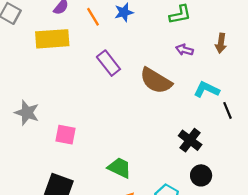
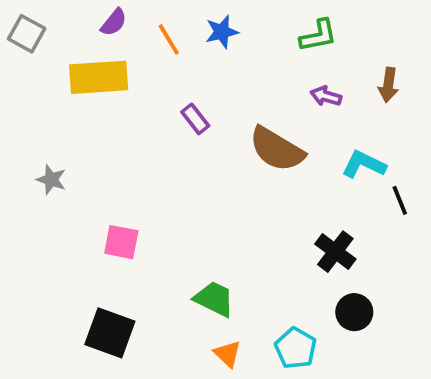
purple rectangle: (108, 63) -> (195, 119), size x0.7
gray star: (27, 113) -> (51, 180), moved, size x0.7

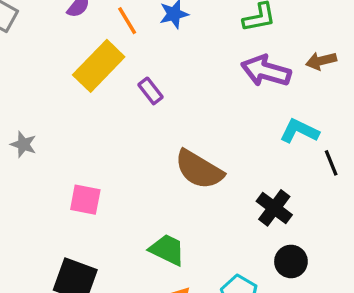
yellow rectangle: (99, 77) -> (99, 66), moved, turned -42
brown arrow: (388, 85) -> (321, 61), turned 68
purple arrow: (326, 96) -> (266, 71), size x1.8
brown semicircle: (277, 149) -> (199, 170), moved

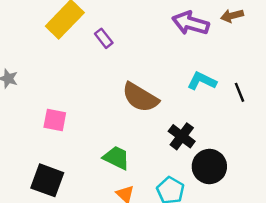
cyan L-shape: (299, 131) -> (202, 81), moved
black cross: (274, 208) -> (182, 136), moved
black circle: (291, 261) -> (209, 166), size x1.4

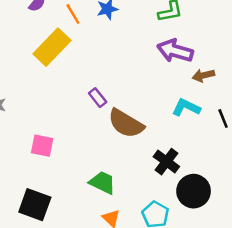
brown arrow: (232, 16) -> (203, 75), moved
purple rectangle: (104, 38) -> (98, 98), moved

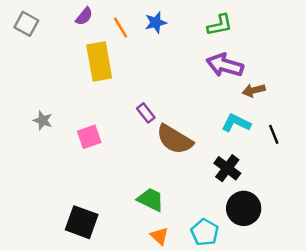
yellow rectangle: (52, 47) -> (99, 61), turned -54
pink square: (42, 146) -> (89, 137), moved, turned -30
black cross: (166, 162) -> (227, 168), moved

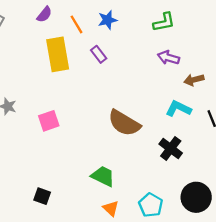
purple arrow: (225, 65) -> (168, 58), size x0.7
purple rectangle: (146, 113) -> (99, 54), moved
black circle: (244, 208) -> (196, 197), moved
black square: (82, 222) -> (42, 196), size x0.6

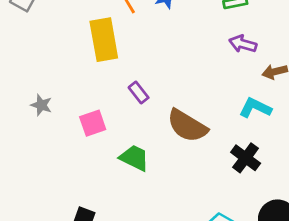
purple rectangle: (99, 54) -> (139, 93), moved
green trapezoid: (103, 176) -> (134, 158), moved

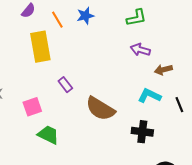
green trapezoid: (134, 158) -> (48, 135), moved
black cross: (246, 158) -> (142, 132), turned -30

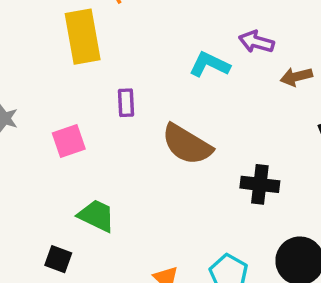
purple rectangle: (65, 85) -> (126, 103), turned 35
cyan L-shape: (149, 96) -> (209, 64), moved
green trapezoid: (48, 135) -> (97, 216), moved

